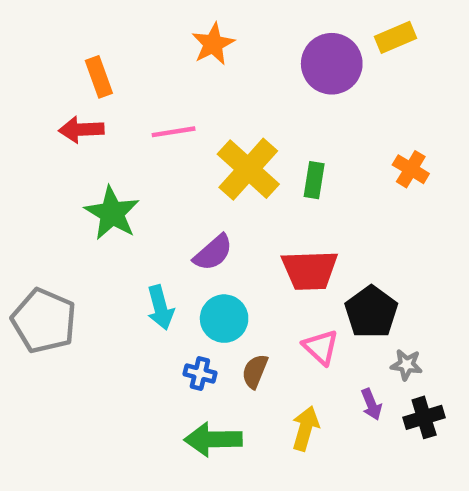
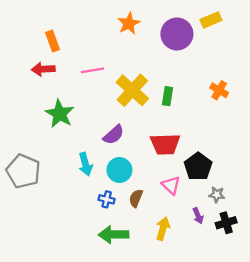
orange star: (213, 44) -> (129, 23), moved

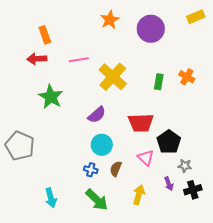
yellow rectangle: (211, 20) -> (196, 17), moved
green rectangle: (168, 96) -> (159, 82), moved
cyan arrow: (85, 164) -> (51, 198), moved
green arrow: (114, 235) -> (97, 200), turned -135

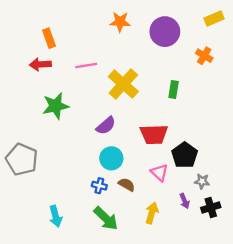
orange star: (110, 20) -> (120, 22), turned 30
orange cross: (187, 77) -> (204, 56), moved
green star: (51, 97) -> (56, 106), turned 30
brown semicircle: (116, 169) -> (127, 185), turned 98

